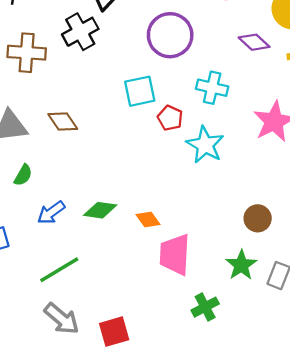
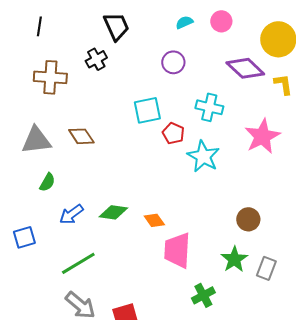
black cross: (80, 32) -> (96, 59), size x0.7
purple circle: (170, 35) -> (173, 62), size x0.6
purple diamond: (254, 42) -> (245, 68), size x1.4

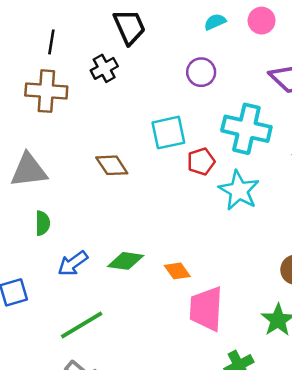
black line: (39, 26) -> (51, 42), moved
cyan cross: (209, 107) -> (246, 129), size x1.4
red pentagon: (173, 133) -> (201, 162), turned 30
brown diamond: (81, 136) -> (112, 165), moved
green semicircle: (47, 182) -> (43, 223), turned -30

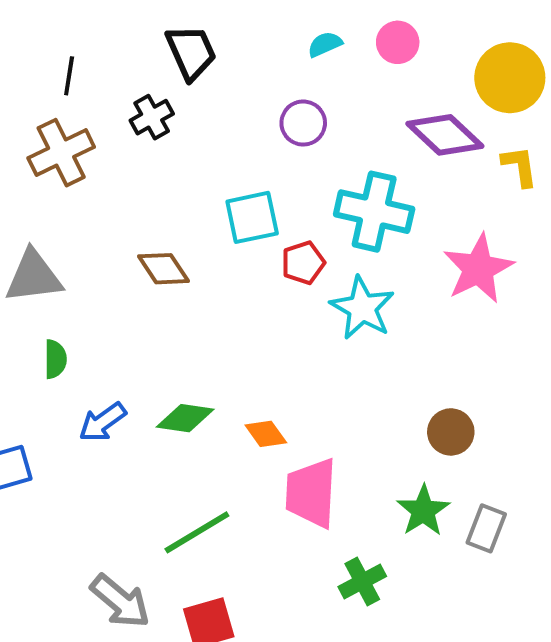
brown cross: (46, 91) -> (61, 153), turned -30
green line: (82, 325) -> (197, 532), moved

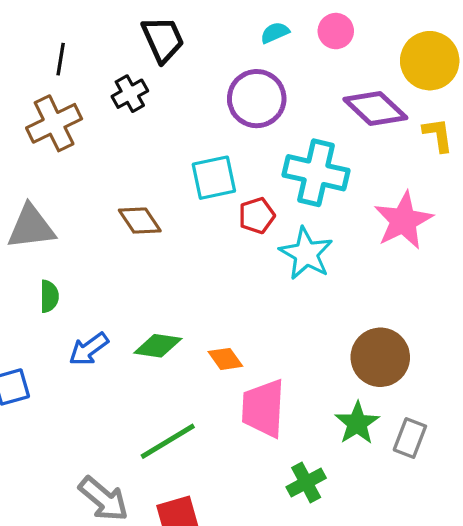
purple circle: (303, 123) -> (257, 99), size x1.5
brown circle: (451, 432) -> (380, 357), size x1.5

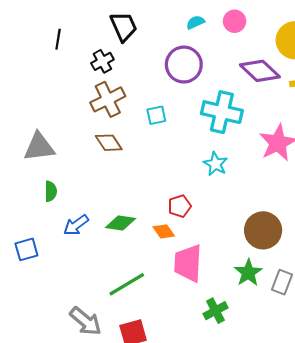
brown cross: (54, 123) -> (108, 99), moved
cyan square: (214, 178) -> (156, 115), size x0.7
red pentagon: (257, 216) -> (180, 206), moved
cyan star: (306, 253) -> (216, 164), size x0.7

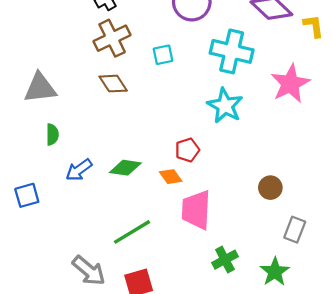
cyan star: (216, 164) -> (225, 106), size x1.4
brown circle: (263, 230) -> (270, 188), moved, size x0.6
green star: (248, 273) -> (275, 272), moved

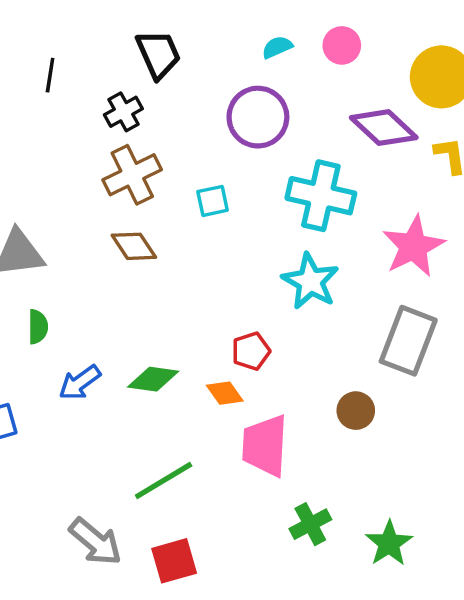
brown circle: (270, 188) -> (356, 411), moved
gray rectangle: (295, 230) -> (408, 341), moved, size x1.6

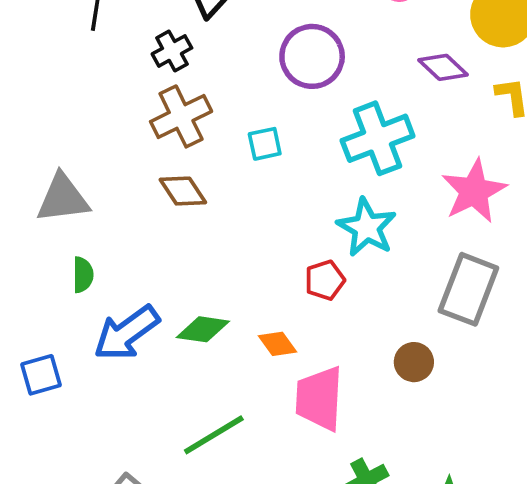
purple diamond: (384, 128) -> (443, 67), size x0.7
cyan cross: (321, 196) -> (378, 138), turned -34
red pentagon: (251, 351) -> (325, 280), moved
blue arrow: (80, 383) -> (126, 333), size x1.5

